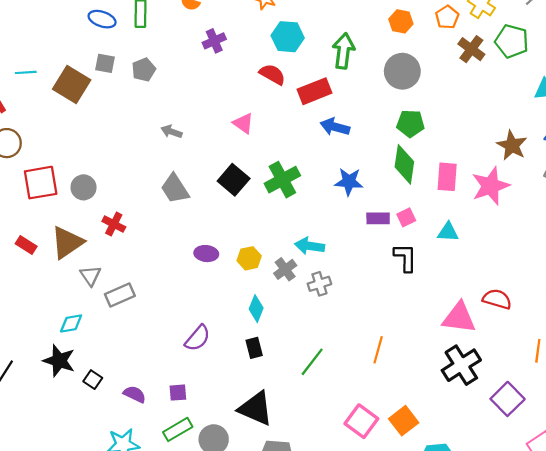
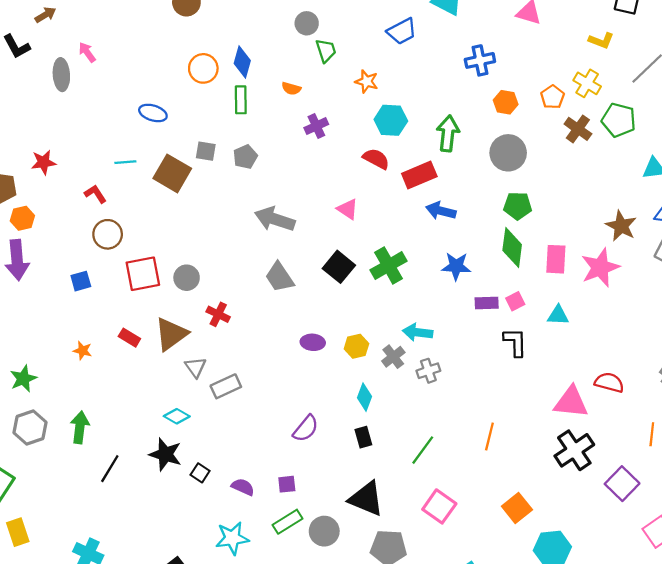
blue ellipse: (102, 19) -> (153, 113), moved
gray arrow: (172, 132) -> (275, 219), size x1.8
cyan diamond: (71, 323) -> (177, 416), turned 40
pink square: (361, 421) -> (439, 506), moved

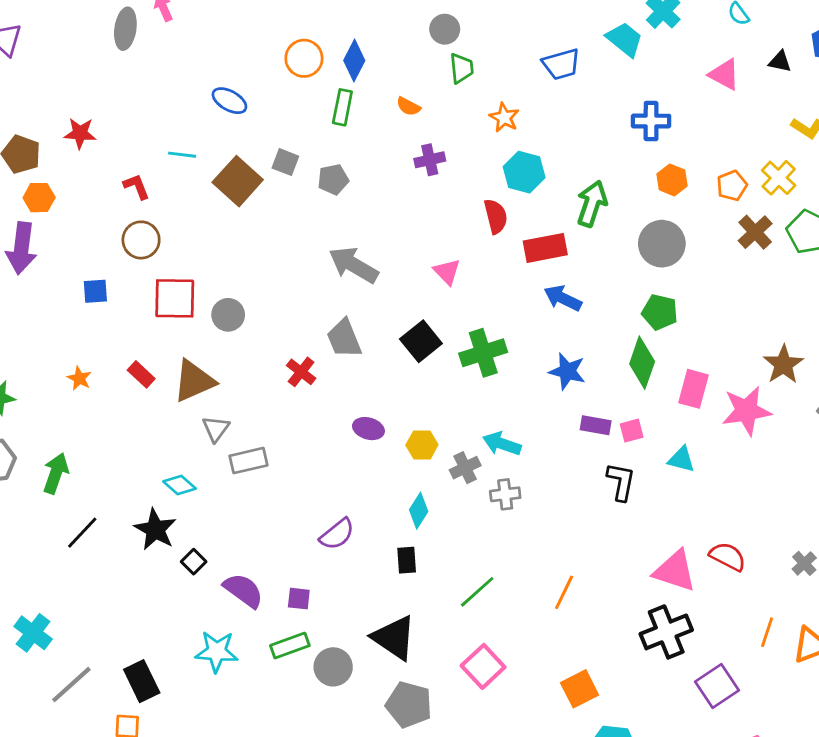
red semicircle: (376, 159) -> (496, 216), turned 36
red cross: (218, 314) -> (301, 372), moved
purple semicircle: (243, 487) -> (243, 590), size x1.4

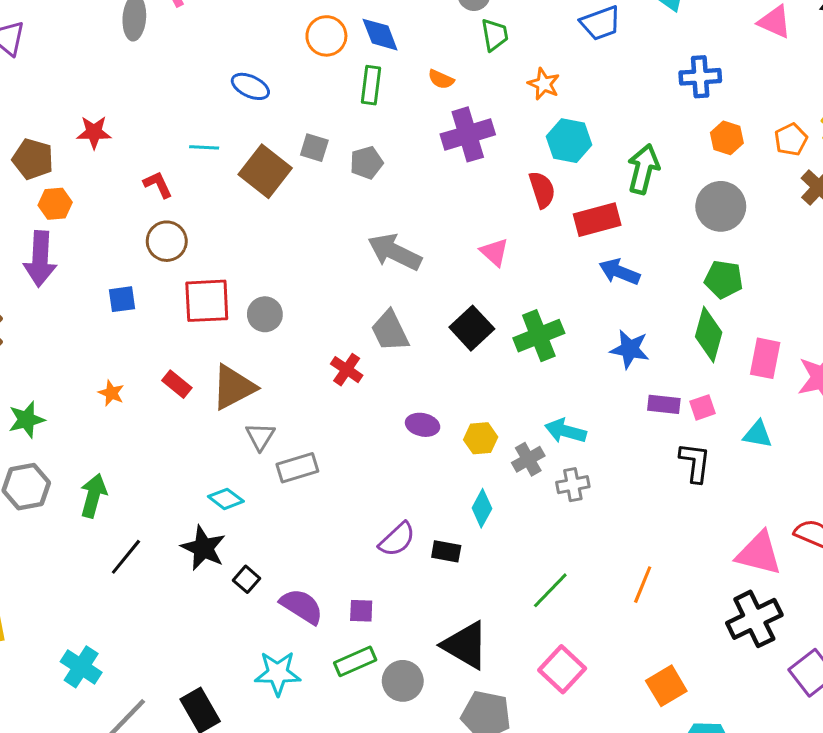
blue diamond: (354, 61) -> (380, 35), turned -45
purple cross: (430, 160) -> (468, 134), size x1.6
black rectangle: (407, 560) -> (446, 551), moved, turned -72

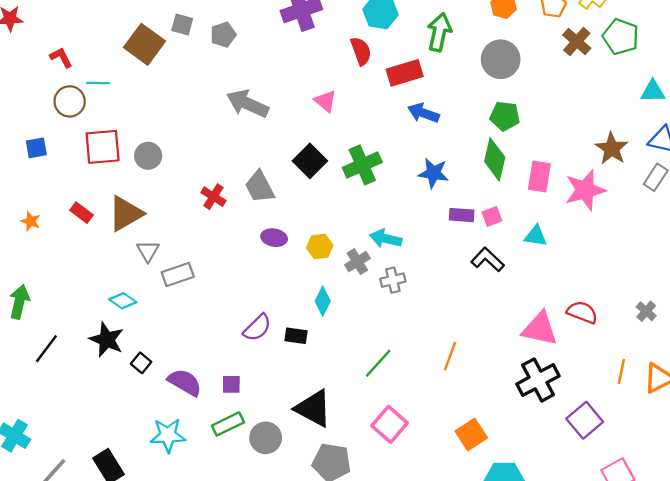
cyan line: (204, 147) -> (98, 83), moved
gray trapezoid: (390, 331) -> (260, 187), moved
black L-shape: (695, 462) -> (488, 260), turned -52

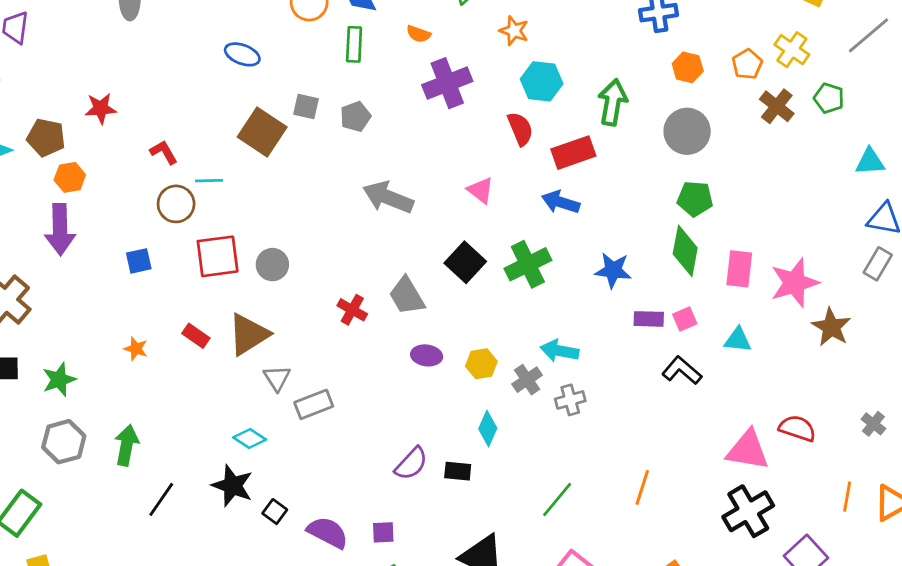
green pentagon: (621, 37) -> (829, 98), size x0.7
blue arrow: (423, 113) -> (561, 202), moved
brown star: (612, 149) -> (831, 327), moved

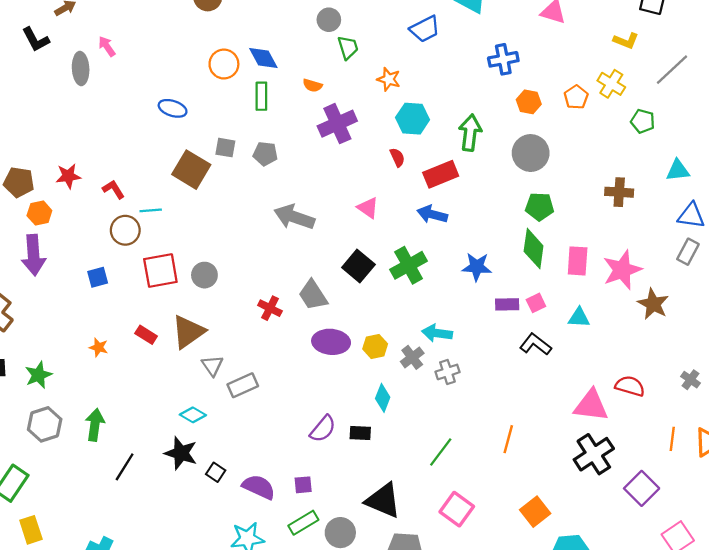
brown cross: (777, 106) -> (619, 192), moved, turned -32
red star: (101, 108) -> (68, 176), moved
gray pentagon: (355, 117) -> (265, 154), turned 30
red semicircle: (520, 129) -> (397, 157), size x0.7
purple ellipse: (427, 355) -> (331, 342), size x1.5

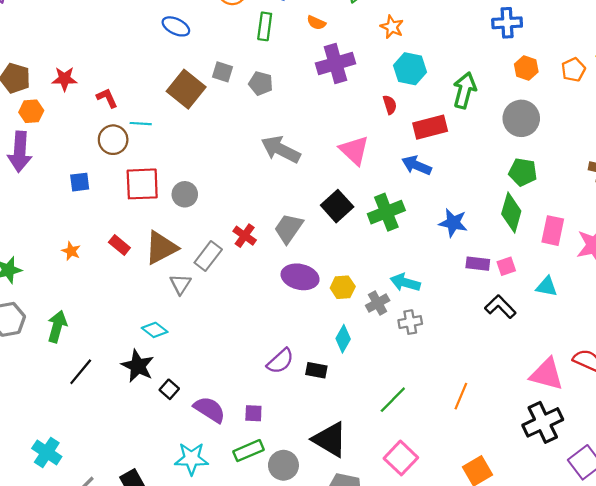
pink triangle: (368, 208) -> (354, 150), size x1.4
gray trapezoid: (313, 295) -> (289, 228), turned 60
gray rectangle: (243, 385) -> (208, 256), moved, turned -36

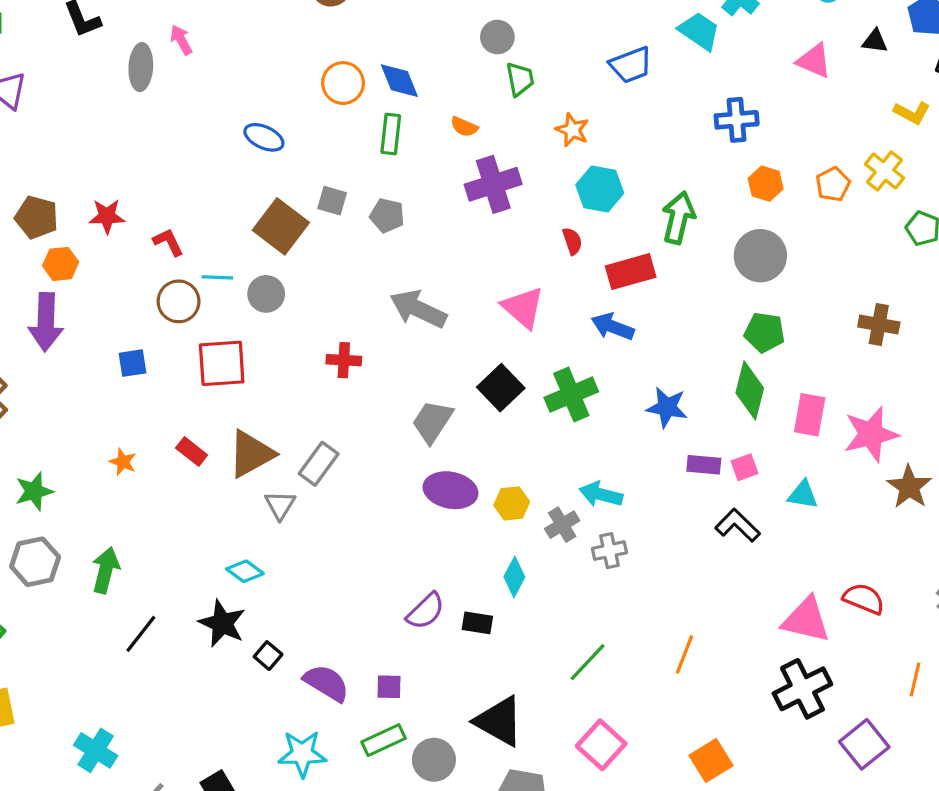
gray circle: (185, 194) -> (266, 294), moved
red cross: (245, 236) -> (344, 360), moved, turned -30

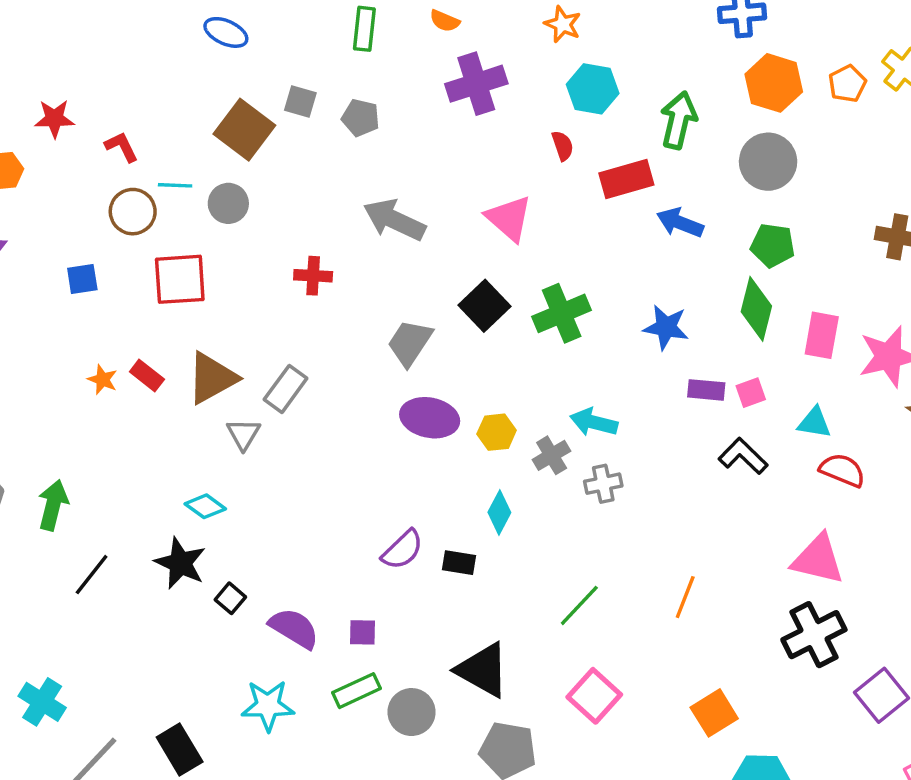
orange hexagon: (766, 184) -> (774, 83), size x1.5
blue arrow: (613, 327) -> (680, 223), moved
orange star: (123, 462) -> (103, 380), moved
red semicircle: (864, 599) -> (842, 470), moved

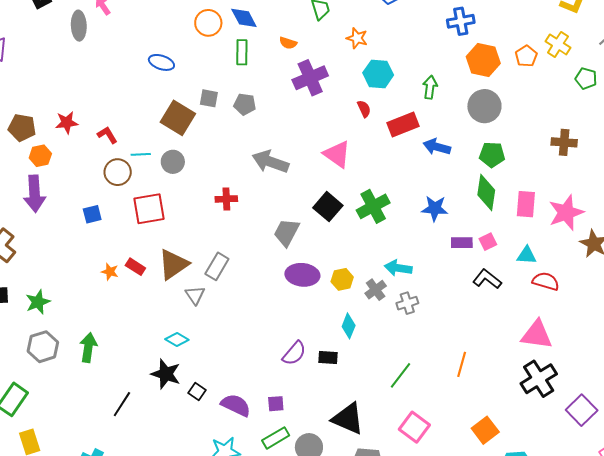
green arrow: (679, 120) -> (430, 87), size x0.7
black line: (92, 575) -> (122, 404), moved

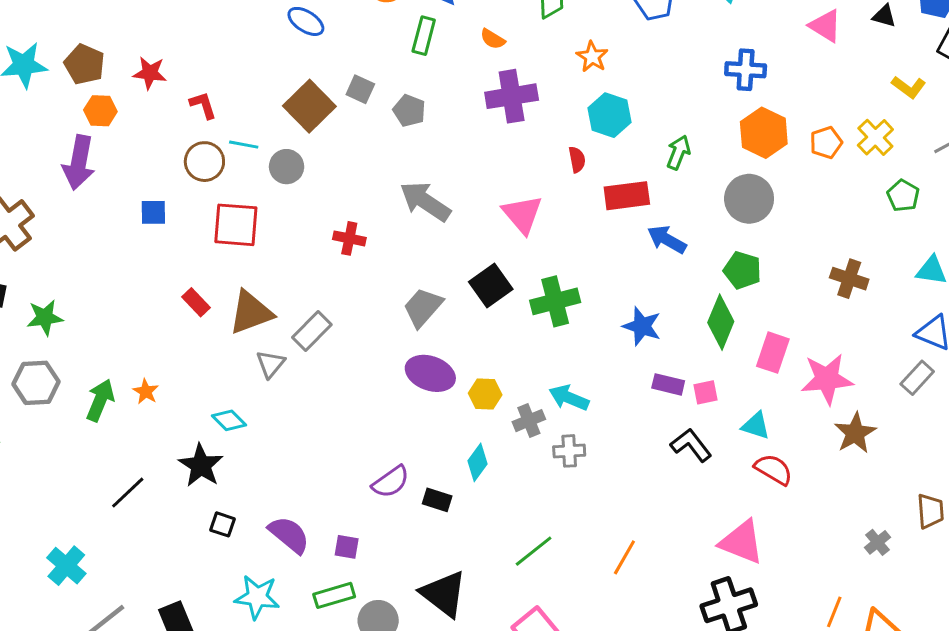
orange star: (110, 272) -> (146, 392), moved
black square: (197, 392) -> (223, 524), moved, turned -30

